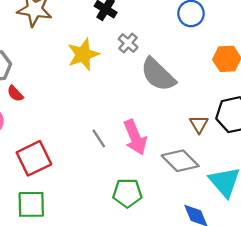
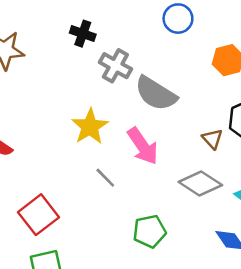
gray cross: (128, 43) -> (115, 66), size x1.4
yellow star: (83, 54) -> (90, 127), moved
pink arrow: (135, 137) -> (143, 146), moved

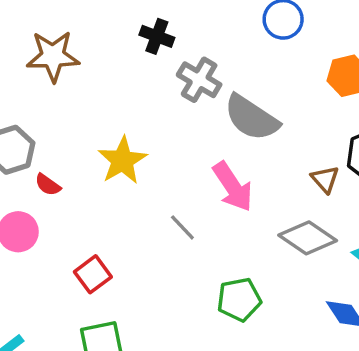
yellow star: (90, 127) -> (122, 161), moved
red square: (38, 215) -> (93, 274), size x0.7

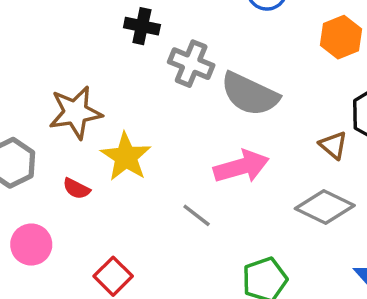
brown star: (53, 56) -> (75, 112), moved
red semicircle: (48, 185) -> (76, 189), moved
pink arrow: (233, 187) -> (241, 167), turned -64

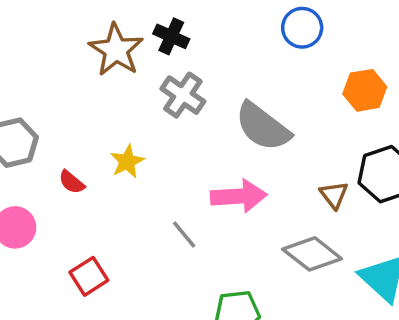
gray cross: (191, 64) -> (183, 95), moved
brown star: (75, 112) -> (116, 50), moved, turned 30
yellow star: (126, 157) -> (127, 162), size x0.7

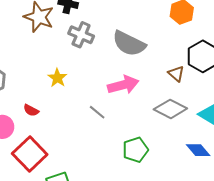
red semicircle: (72, 182) -> (31, 110), moved
red square: (89, 276) -> (30, 154), moved, size x1.6

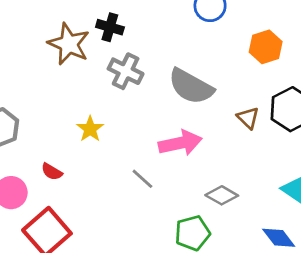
brown triangle: (176, 74) -> (248, 118), moved
gray diamond: (170, 109) -> (222, 195), moved, size x0.7

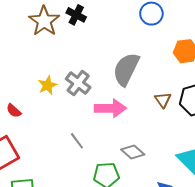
gray cross: (126, 71) -> (78, 83), moved
gray semicircle: (191, 86) -> (126, 69), turned 76
gray line: (142, 179) -> (77, 141), moved

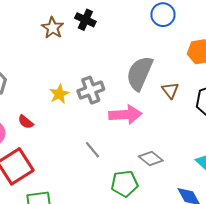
brown star: (44, 21) -> (53, 28), size x0.7
gray cross: (78, 83) -> (91, 90), turned 35
brown triangle: (163, 100) -> (170, 90), moved

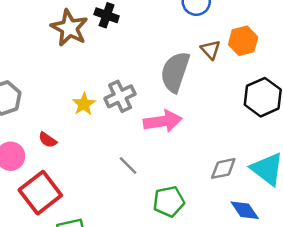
brown star: (53, 28) -> (69, 28), size x1.4
brown triangle: (170, 90) -> (211, 50), moved
gray diamond: (151, 158) -> (223, 168), moved, turned -45

